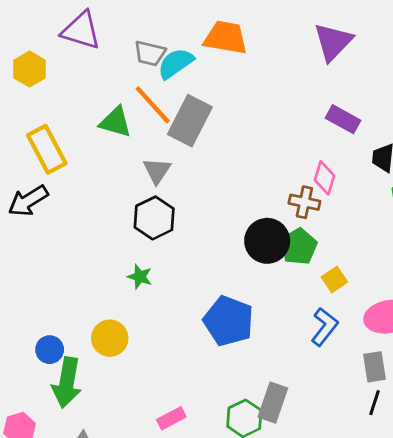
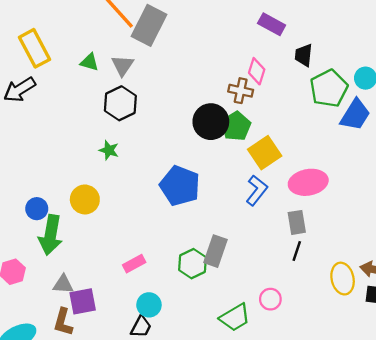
green triangle: (115, 122) -> (89, 62), moved, size x0.7
yellow square: (334, 279) -> (265, 153), size x1.6

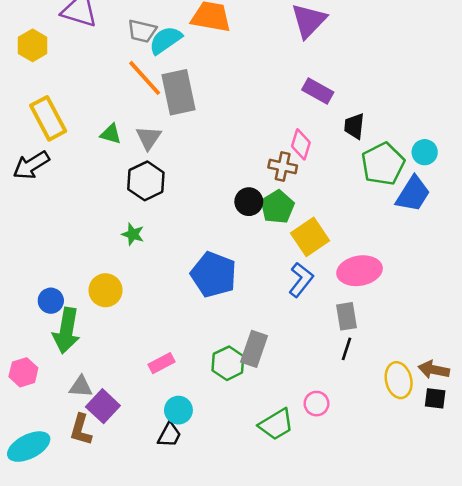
gray rectangle: (149, 25) -> (178, 92), turned -39
black circle: (211, 122) -> (249, 202), size x0.7
purple square: (83, 301) -> (103, 406), turned -36

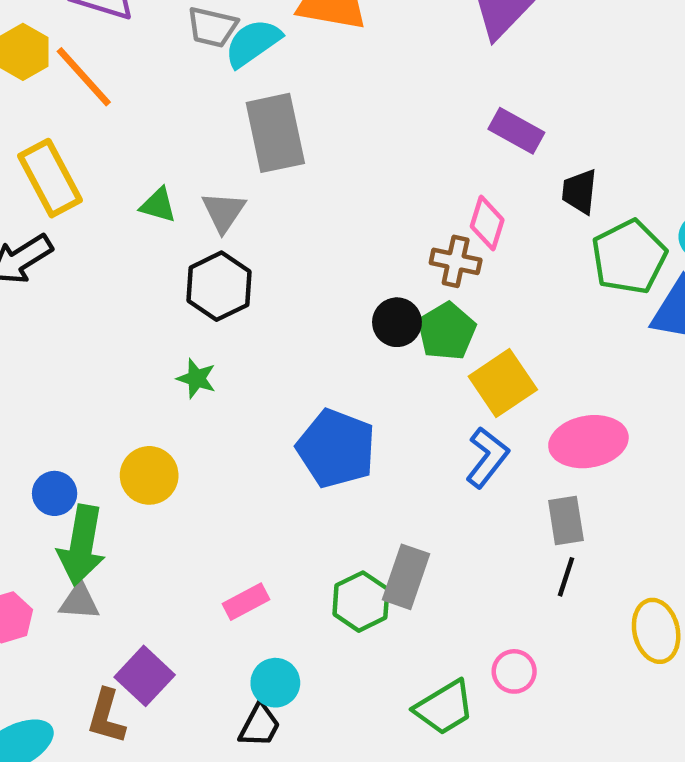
orange line: (145, 78) -> (84, 77), moved
gray triangle: (81, 387) -> (79, 602), moved

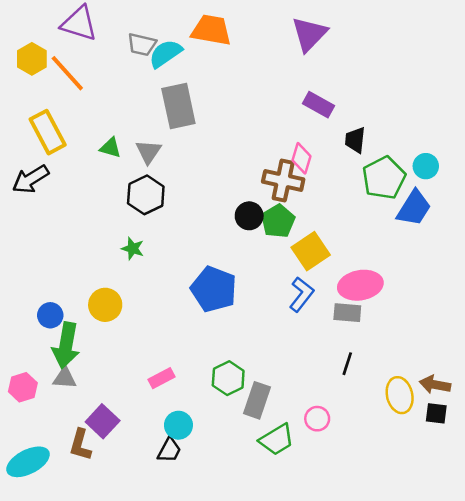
brown cross: (456, 261) -> (283, 181), size x1.4
gray rectangle: (566, 520) -> (347, 313), moved, turned -76
gray rectangle: (406, 577) -> (257, 400), moved

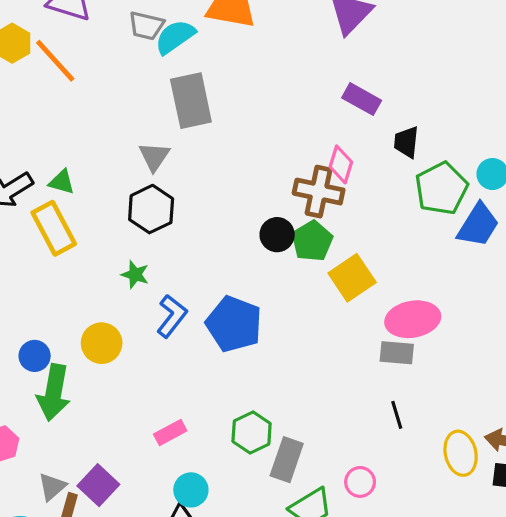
yellow rectangle: (48, 132) -> (54, 228), moved
green triangle: (110, 148) -> (62, 182), moved
blue L-shape: (301, 294) -> (172, 316), moved
black line: (347, 364) -> (397, 415), turned -35
gray triangle: (65, 378) -> (52, 487), moved, turned -45

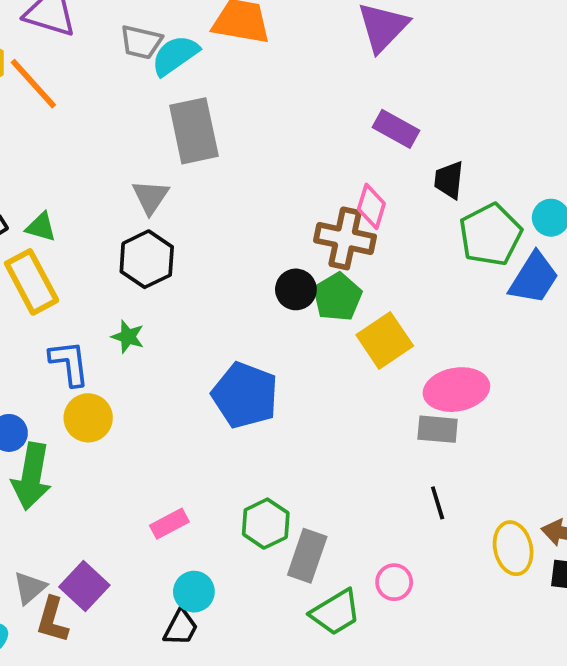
blue L-shape: (172, 316) -> (69, 363), moved, turned -45

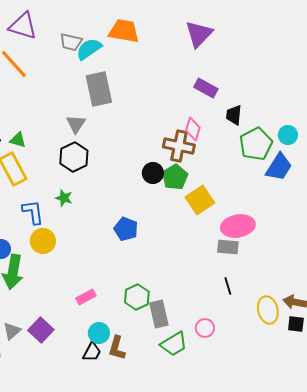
blue pentagon: (245, 395) -> (126, 229), size x0.7
gray rectangle: (307, 556) -> (159, 314), turned -32
brown L-shape: (52, 620) -> (117, 348), moved

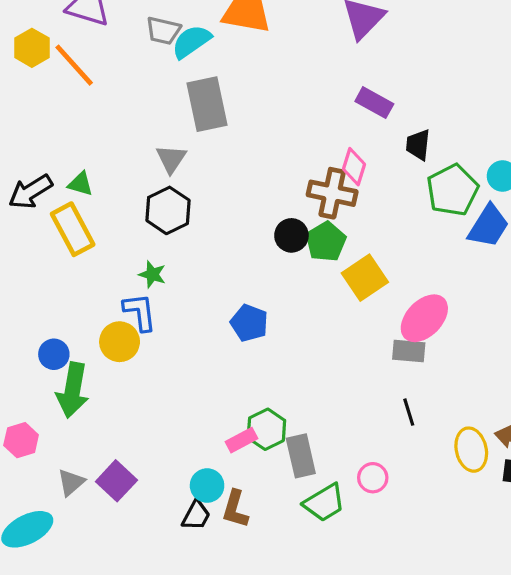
blue L-shape: (33, 212) -> (140, 312), moved
pink ellipse: (238, 226) -> (424, 318), turned -36
pink rectangle: (86, 297) -> (241, 440), moved

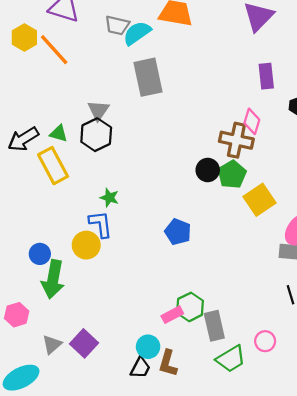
purple rectangle: (374, 103) -> (266, 76), turned 55
gray triangle: (171, 159) -> (98, 110), moved
black hexagon: (168, 210) -> (96, 135), moved

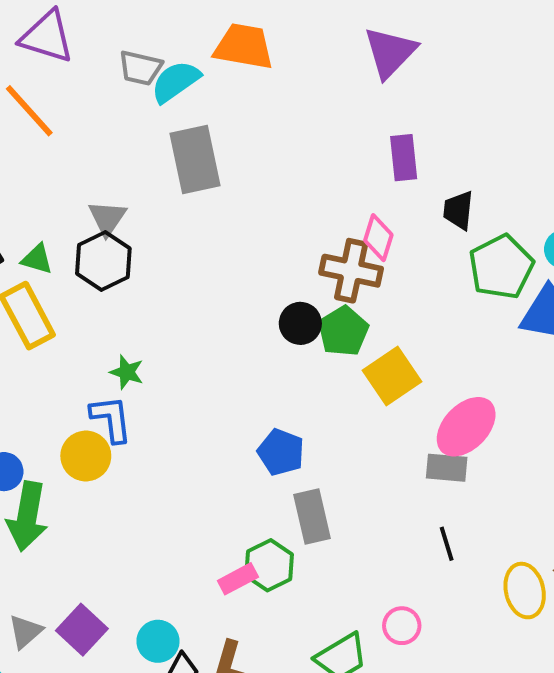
blue pentagon: (178, 232) -> (281, 452), moved
gray rectangle: (214, 326) -> (312, 516), moved
cyan circle: (148, 347) -> (158, 641), moved

